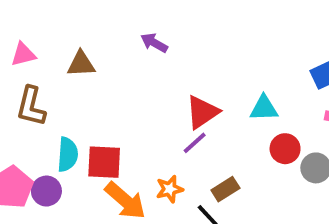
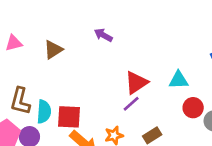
brown triangle: (81, 64) -> (53, 50), turned -30
brown L-shape: (31, 106) -> (20, 101), moved

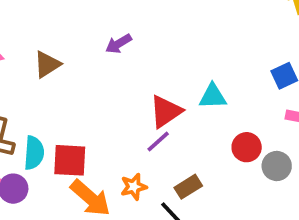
purple arrow: (103, 35) -> (119, 44), turned -60
cyan triangle: (179, 80) -> (213, 96), moved

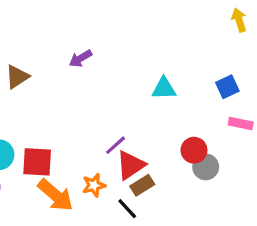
cyan triangle: (213, 96) -> (164, 88), moved
red triangle: (166, 111) -> (131, 165), moved
gray circle: (277, 166) -> (206, 167), moved

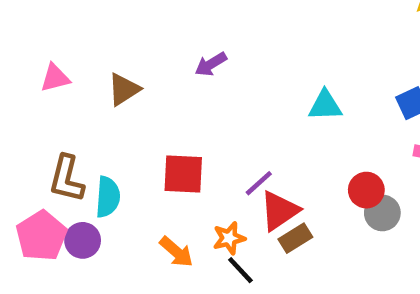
red square: (37, 162) -> (183, 174), moved
orange arrow: (55, 195) -> (176, 252), size x0.7
black line: (127, 209) -> (240, 270), moved

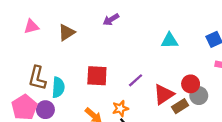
red triangle: (279, 211) -> (164, 94), moved
brown rectangle: (295, 238) -> (180, 106), moved

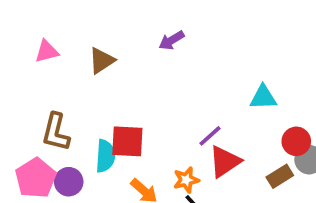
cyan triangle: (170, 41) -> (263, 97), moved
red square: (97, 76) -> (127, 141), moved
cyan semicircle: (58, 87) -> (105, 156), moved
red triangle: (164, 94) -> (225, 162), moved

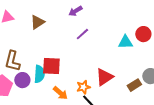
purple line: (210, 136) -> (82, 34), moved
red circle: (296, 141) -> (143, 34), moved
purple circle: (69, 182) -> (22, 80), moved

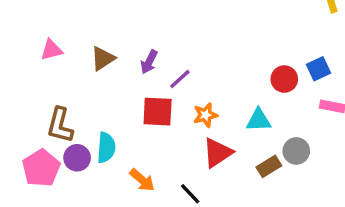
purple arrow: (75, 11) -> (149, 62), moved, turned -32
cyan triangle: (125, 42) -> (259, 120), moved
red square: (51, 66) -> (158, 112), moved
orange star: (83, 87) -> (206, 115), moved

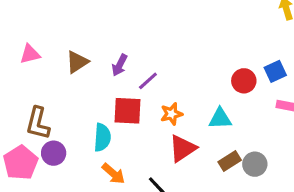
cyan semicircle: (106, 148) -> (102, 137), moved
gray circle: (296, 151) -> (255, 164), moved

